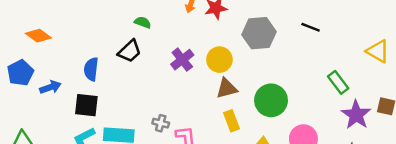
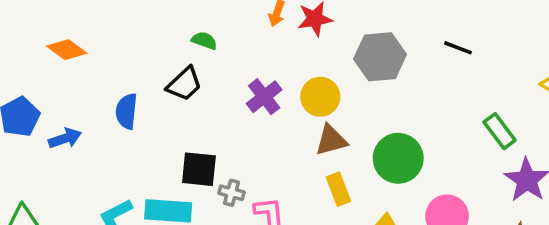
orange diamond: (38, 36) -> (67, 50), moved
black square: (86, 105) -> (199, 169), moved

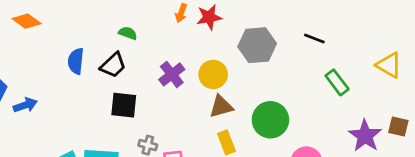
orange diamond: (67, 50) -> (27, 21), moved
blue semicircle: (126, 111) -> (76, 61), moved
green rectangle: (500, 131) -> (337, 82), moved
black square: (199, 169) -> (124, 105), moved

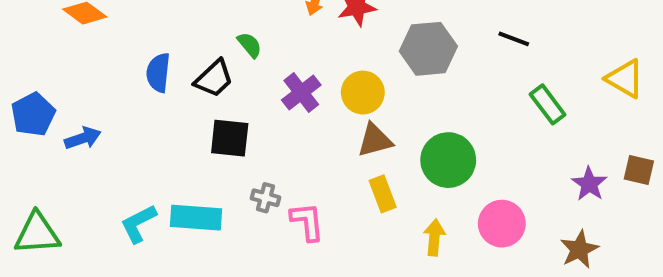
green semicircle: (128, 33) -> (250, 45), moved, turned 30
purple star: (365, 136) -> (589, 184), size x0.7

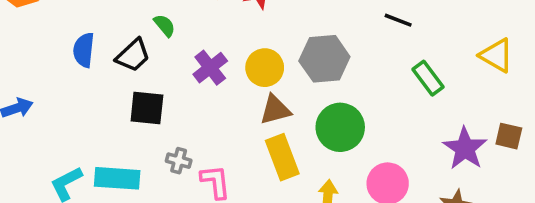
gray hexagon: (428, 49) -> (324, 59), moved
purple star: (589, 184) -> (465, 148), size x1.4
yellow rectangle: (383, 194) -> (282, 157), size x1.4

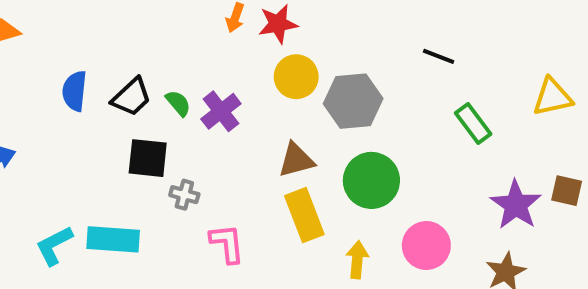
green semicircle: (165, 25) -> (178, 103), moved
yellow triangle: (497, 55) -> (552, 97), turned -42
yellow circle: (265, 68) -> (296, 77), moved
gray cross: (179, 161) -> (184, 195), moved

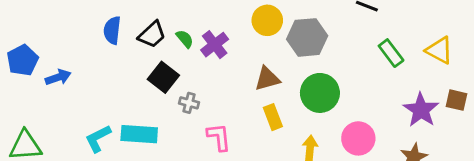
yellow triangle: (552, 97) -> (439, 50), moved, turned 40
black square: (148, 158) -> (163, 77), turned 32
yellow rectangle: (304, 215) -> (273, 117), size x0.7

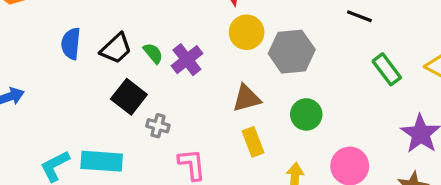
green circle: (320, 93) -> (306, 114), size x0.7

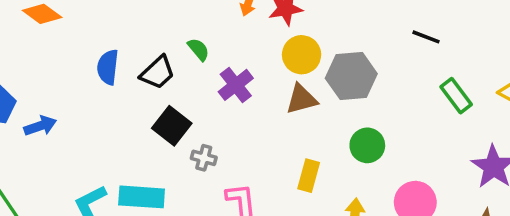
green semicircle: (153, 53) -> (198, 49), moved
brown triangle: (247, 98) -> (302, 99), moved
yellow rectangle: (253, 142) -> (309, 176), turned 36

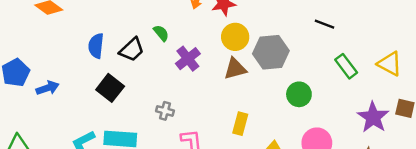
black square: (172, 126) -> (110, 88), moved
green circle: (367, 145) -> (299, 94), moved

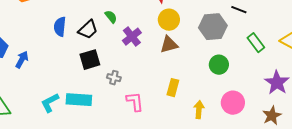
gray hexagon: (271, 52) -> (213, 27), moved
blue arrow: (48, 88) -> (22, 60), turned -42
black square: (110, 88) -> (90, 60), moved, turned 35

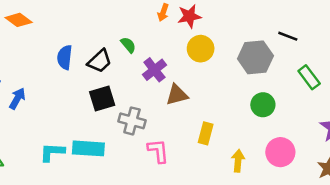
brown triangle: (169, 45) -> (177, 95), moved
gray cross: (114, 78) -> (132, 121), size x1.5
cyan L-shape: (50, 103) -> (52, 152), turned 30

